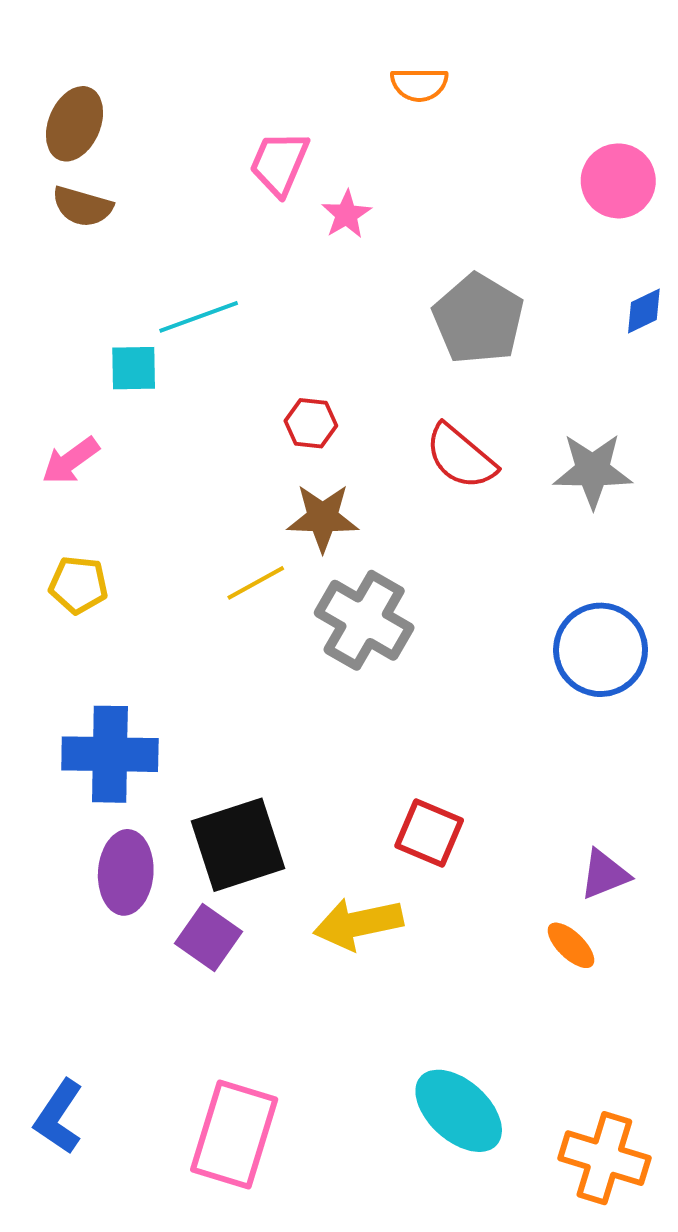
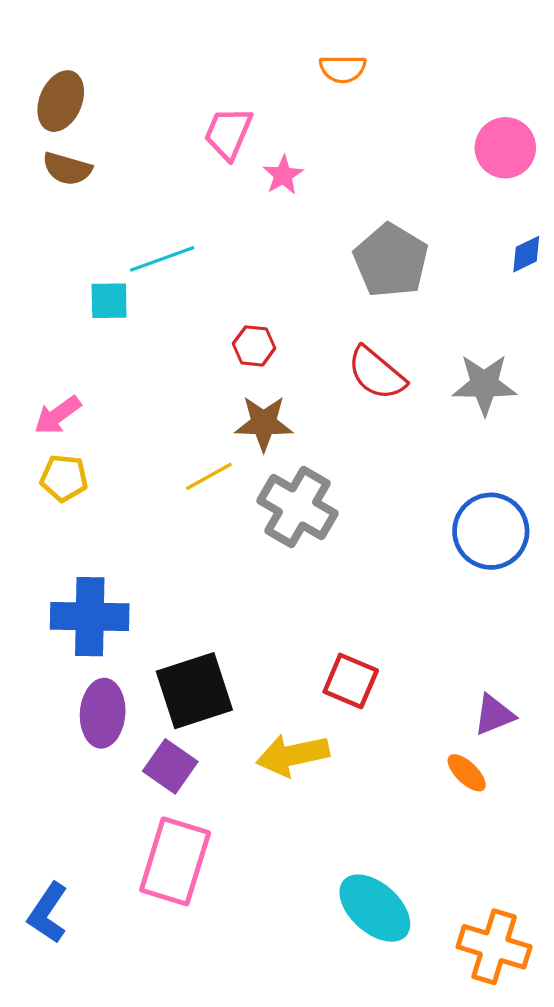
pink arrow: (71, 461) -> (57, 415), moved
pink rectangle: (234, 1134) -> (175, 861), moved

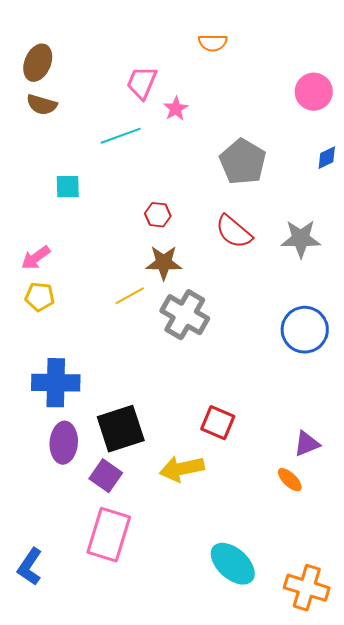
cyan line: (162, 259) -> (121, 136), moved

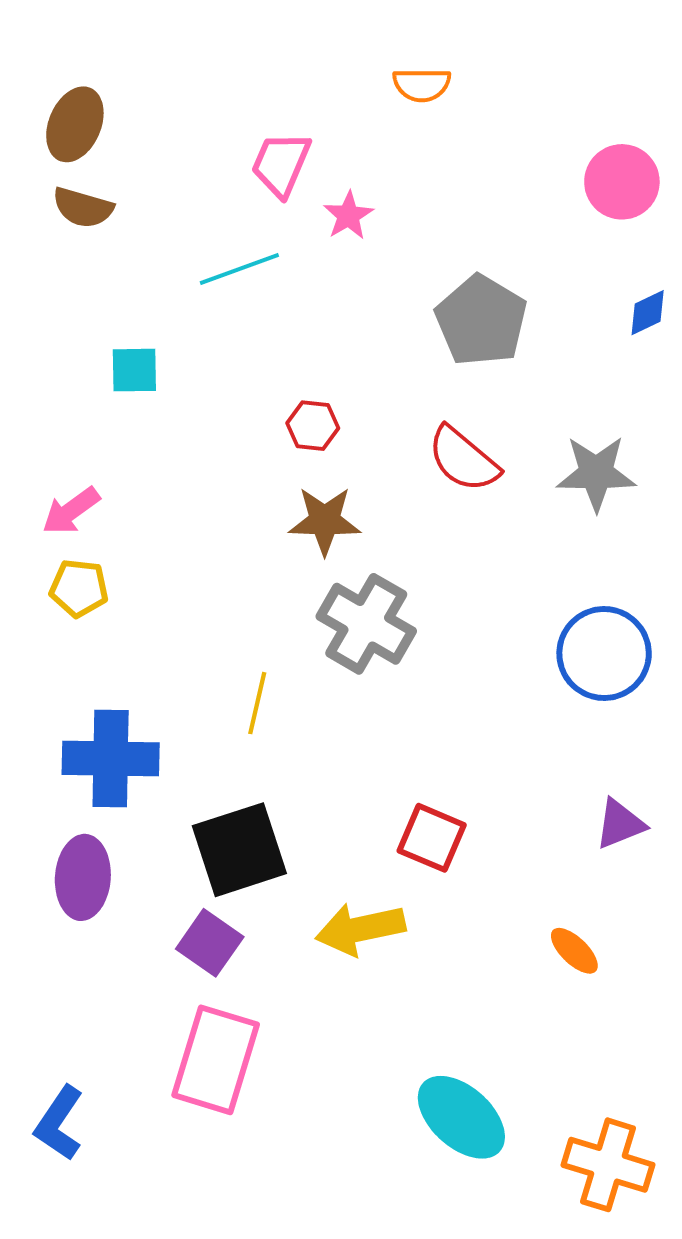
yellow line: (130, 296) -> (257, 703), moved, turned -48
purple ellipse: (64, 443) -> (83, 877), moved
purple triangle: (307, 444) -> (620, 824), moved

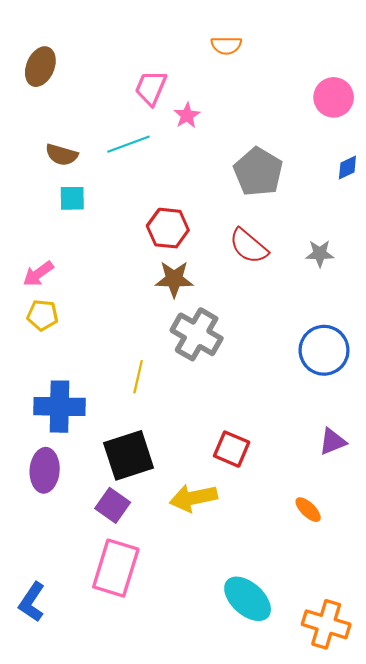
brown semicircle: (83, 208) -> (62, 155), moved
red hexagon: (313, 426) -> (168, 228), size x1.5
gray star: (596, 473) -> (320, 254), size x0.7

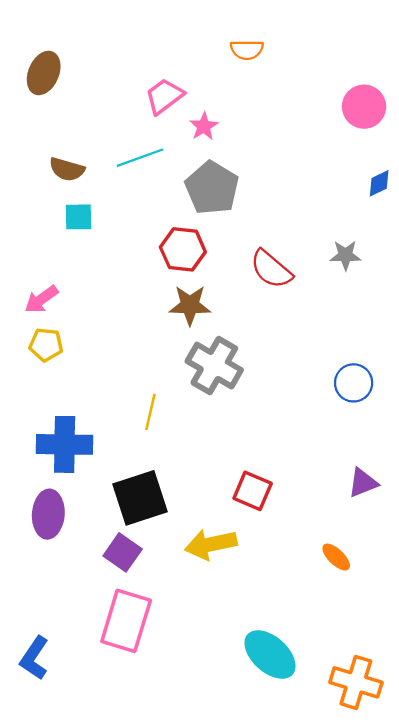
pink trapezoid: (151, 88) -> (164, 96), turned 30
gray pentagon: (258, 172) -> (212, 188), moved
gray star: (320, 254) -> (345, 255), moved
blue circle: (324, 350) -> (354, 383), size x0.7

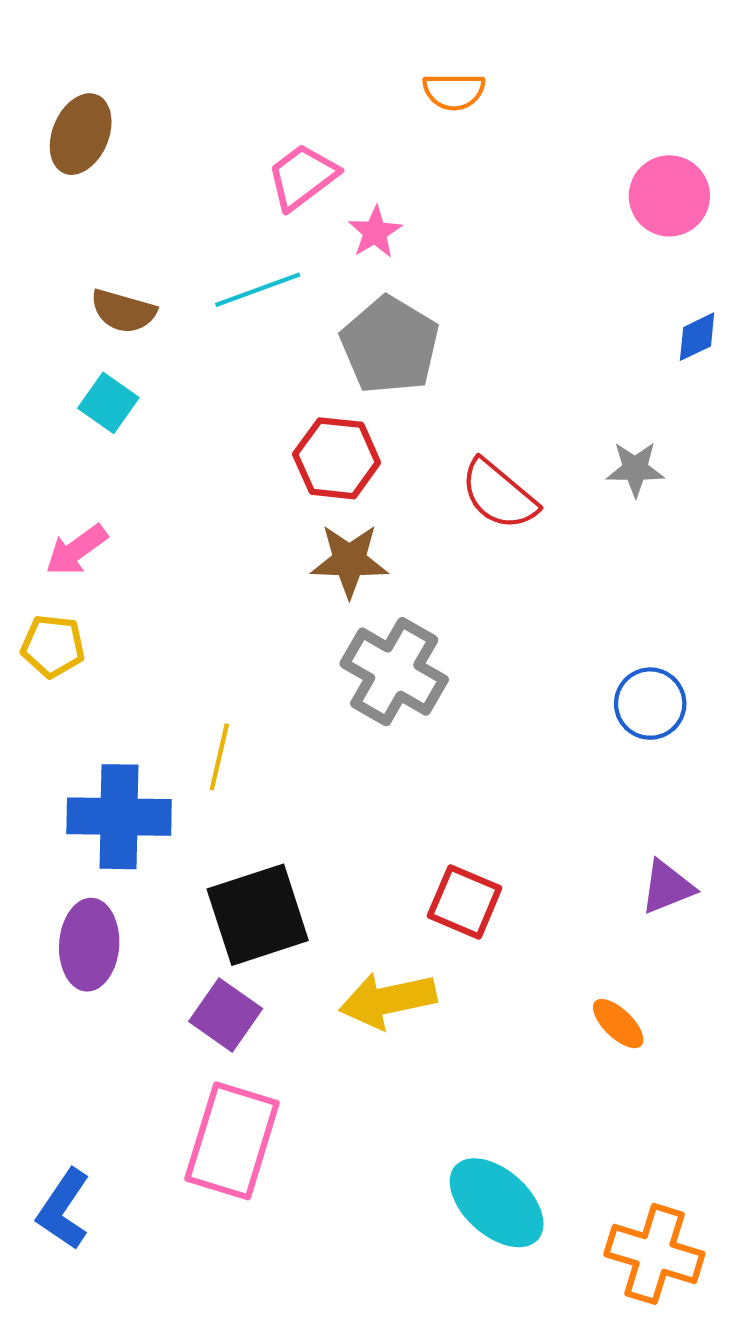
cyan square: (78, 217) -> (108, 403), moved, turned 36
yellow pentagon: (46, 345) -> (53, 646), moved
yellow line: (150, 412) -> (219, 757), moved

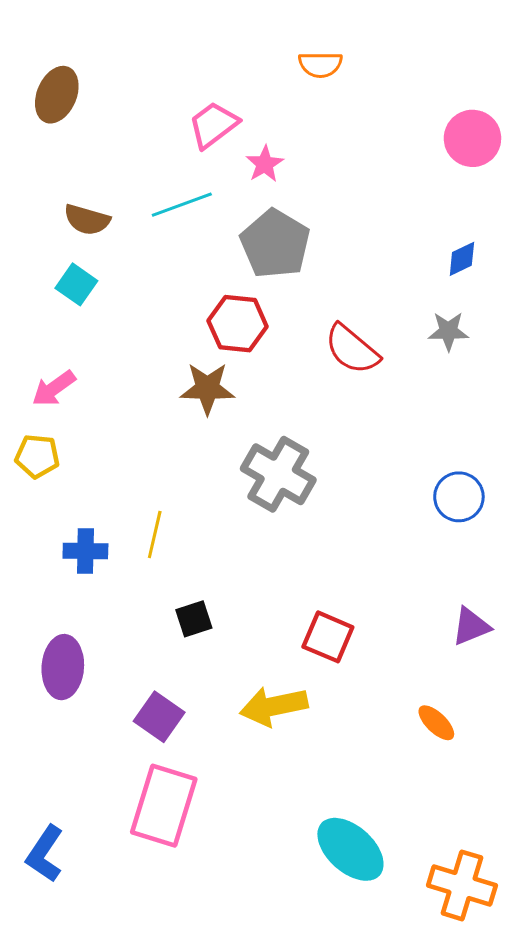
blue diamond: (697, 337) -> (462, 259), moved
brown star: (349, 561) -> (207, 388), moved
blue cross: (119, 817) -> (85, 551), moved, size x0.6
black square: (258, 915) -> (194, 619), moved, size x0.5

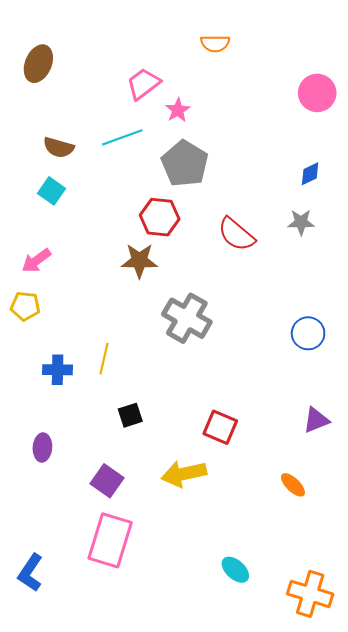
purple ellipse: (63, 667) -> (42, 447), size x0.7
cyan ellipse: (350, 849) -> (235, 570), size x0.6

